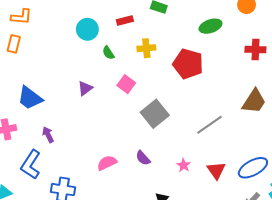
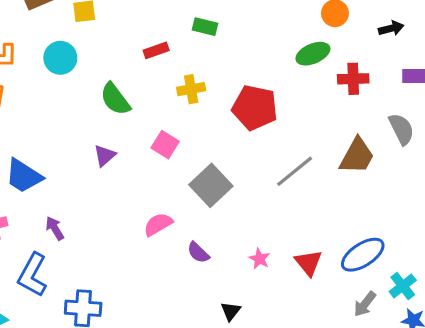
green ellipse: (211, 26) -> (313, 54), moved
cyan circle: (87, 29) -> (60, 58), moved
green semicircle: (108, 53) -> (115, 99), moved, size x1.6
gray line: (209, 125) -> (295, 171), moved
pink semicircle: (107, 163) -> (158, 224), moved

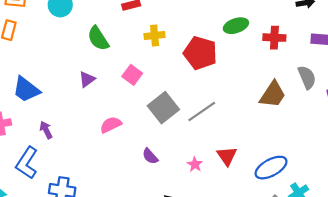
green ellipse: (313, 54) -> (236, 26), moved
gray line: (295, 171) -> (202, 112), moved
pink semicircle: (158, 224) -> (111, 125), moved
red triangle: (308, 263) -> (227, 156), moved

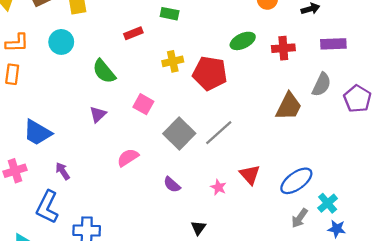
yellow cross: (155, 36) -> (173, 61), moved
gray semicircle: (307, 77) -> (321, 84), turned 55

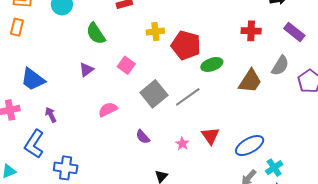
green ellipse: (243, 41) -> (212, 64), moved
purple rectangle: (333, 44) -> (294, 32), turned 35

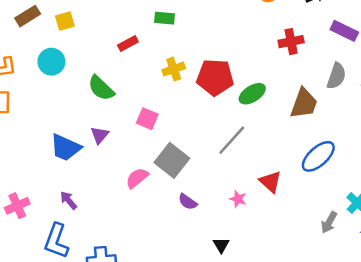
blue trapezoid: (33, 79) -> (66, 148), moved
gray square: (154, 94) -> (172, 160), moved
blue ellipse: (250, 146) -> (318, 156), moved

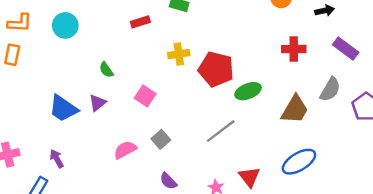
green semicircle: (101, 88) -> (106, 70), moved, size x0.6
gray square: (172, 160) -> (161, 139), size x0.6

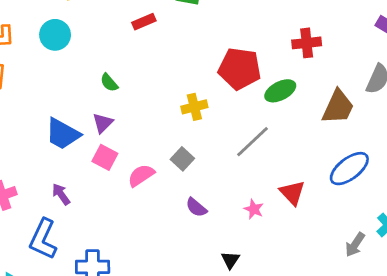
red cross: (294, 49) -> (307, 43), moved
yellow cross: (179, 54) -> (194, 107), moved
pink square: (145, 96) -> (105, 157), moved

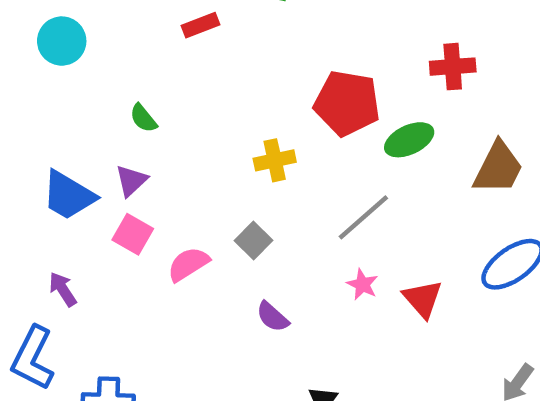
pink star: (254, 209) -> (362, 284), moved

